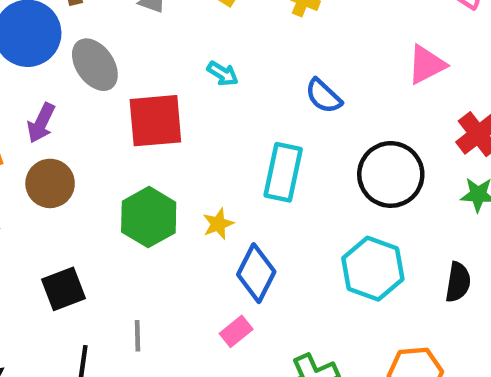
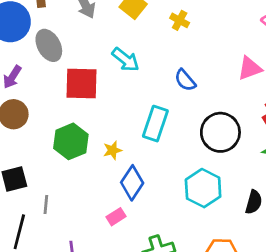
cyan arrow: (223, 74) -> (126, 60), size x1.5
gray line: (137, 336) -> (46, 205), moved

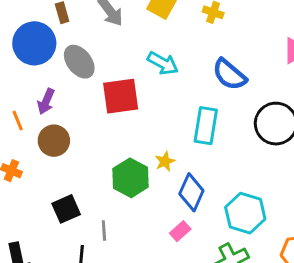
blue semicircle: (185, 80) -> (229, 75), size x1.4
green hexagon: (71, 141) -> (131, 178), moved
cyan hexagon: (203, 188) -> (245, 213), moved

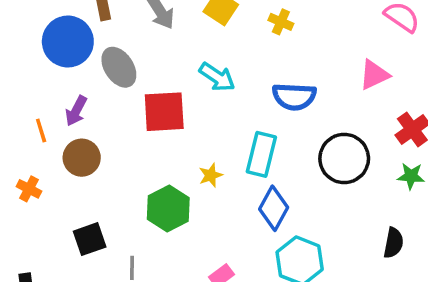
blue semicircle: (229, 75) -> (294, 97), turned -42
yellow star: (165, 161) -> (211, 175), moved
blue diamond: (191, 192) -> (274, 208), moved

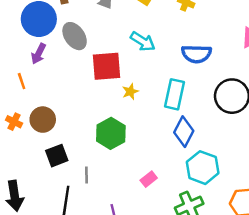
purple arrow: (76, 111) -> (39, 54), moved
brown circle: (82, 158) -> (43, 120), moved
yellow star: (211, 175) -> (130, 92), moved

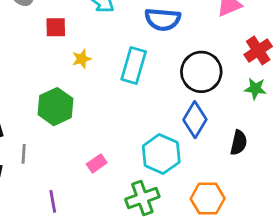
red square: (107, 66) -> (56, 27), size x0.6
blue diamond: (184, 132) -> (195, 120), moved

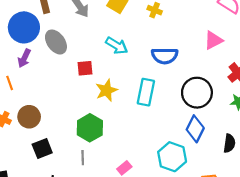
yellow star: (82, 59) -> (106, 90), size x1.5
gray line: (24, 154) -> (83, 158), moved

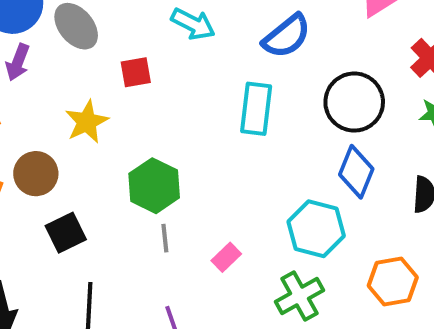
blue semicircle: (165, 56) -> (287, 36), turned -35
yellow star: (106, 90) -> (87, 122), moved
gray line: (83, 158) -> (165, 238), moved

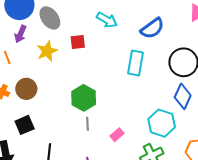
yellow star: (87, 122) -> (47, 51), moved
black square: (66, 233) -> (25, 125), moved

